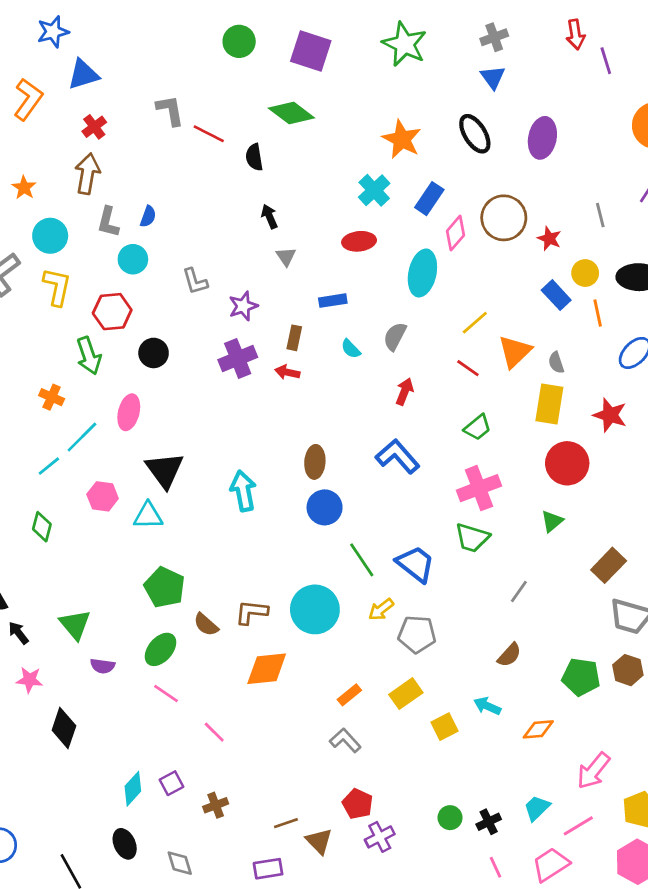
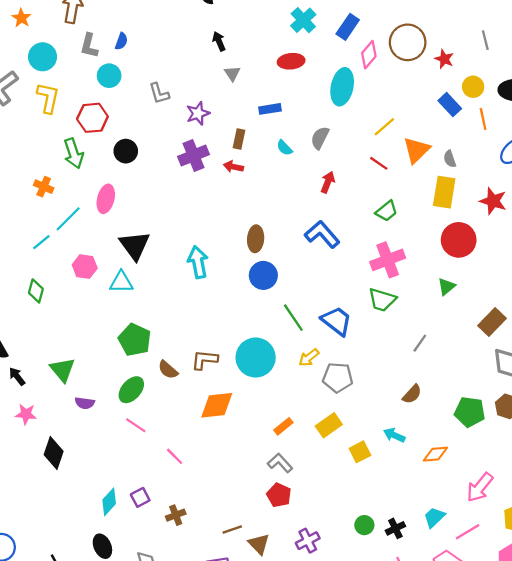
red pentagon: (358, 804) -> (279, 495), moved

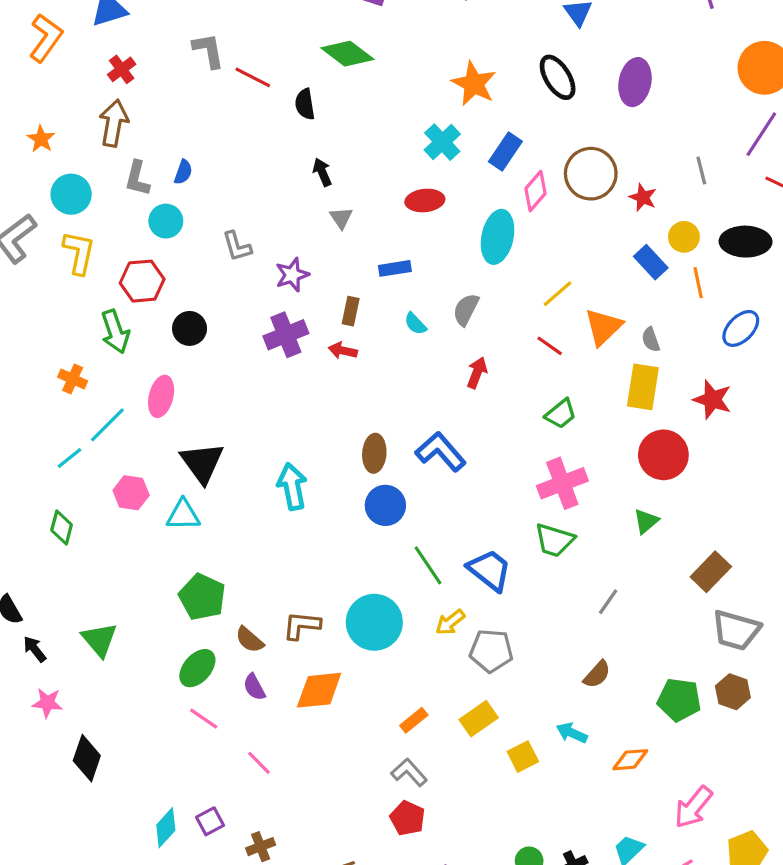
blue L-shape: (322, 234) -> (441, 452), moved
purple semicircle: (85, 403) -> (254, 687), moved, turned 54

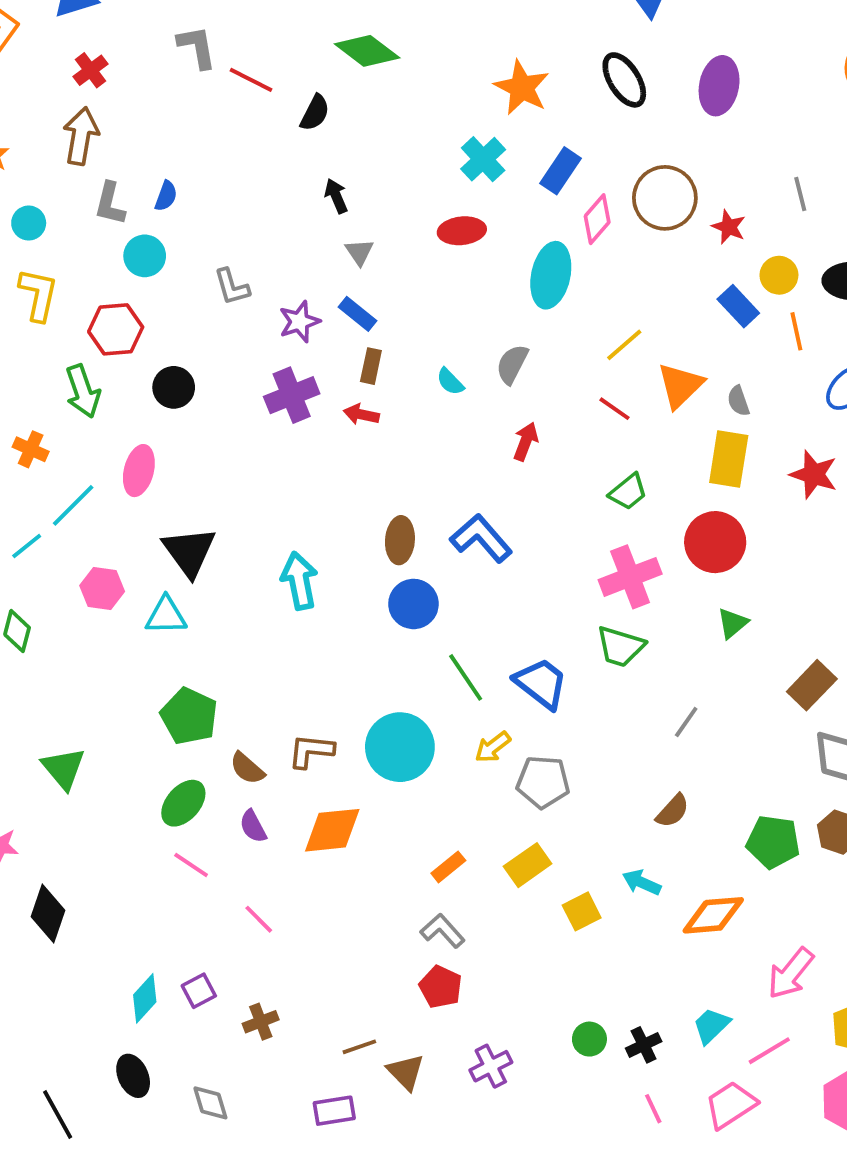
black semicircle: (305, 104) -> (315, 113), turned -144
cyan circle: (71, 194) -> (29, 223), size x0.7
blue rectangle: (395, 268) -> (357, 314), moved, turned 48
red circle: (663, 455) -> (715, 542), moved
orange diamond: (630, 760) -> (713, 915), size x1.4

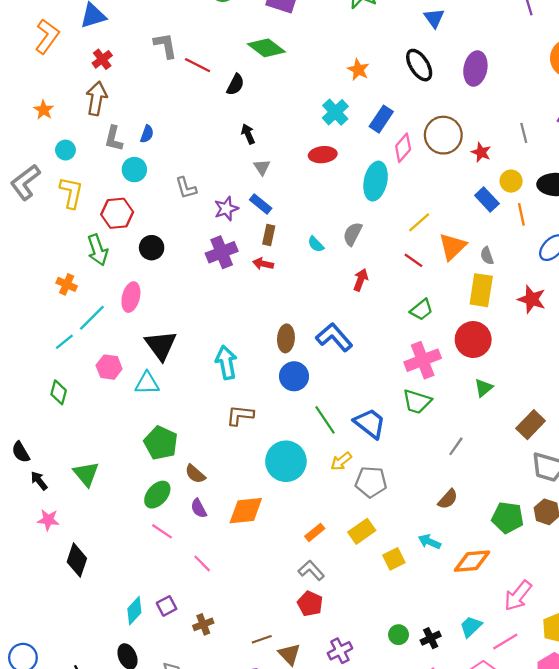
orange star: (522, 88) -> (358, 70), size x0.7
brown L-shape: (311, 751) -> (240, 415), moved

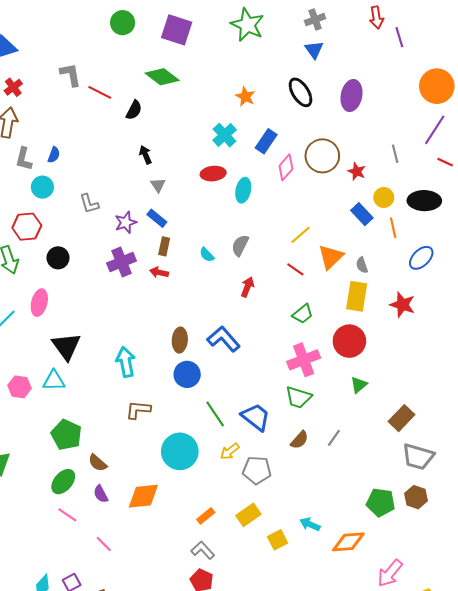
cyan ellipse: (376, 181) -> (243, 190), moved, size x0.7
pink hexagon: (109, 367) -> (20, 387), moved
brown semicircle: (448, 499) -> (299, 440), moved

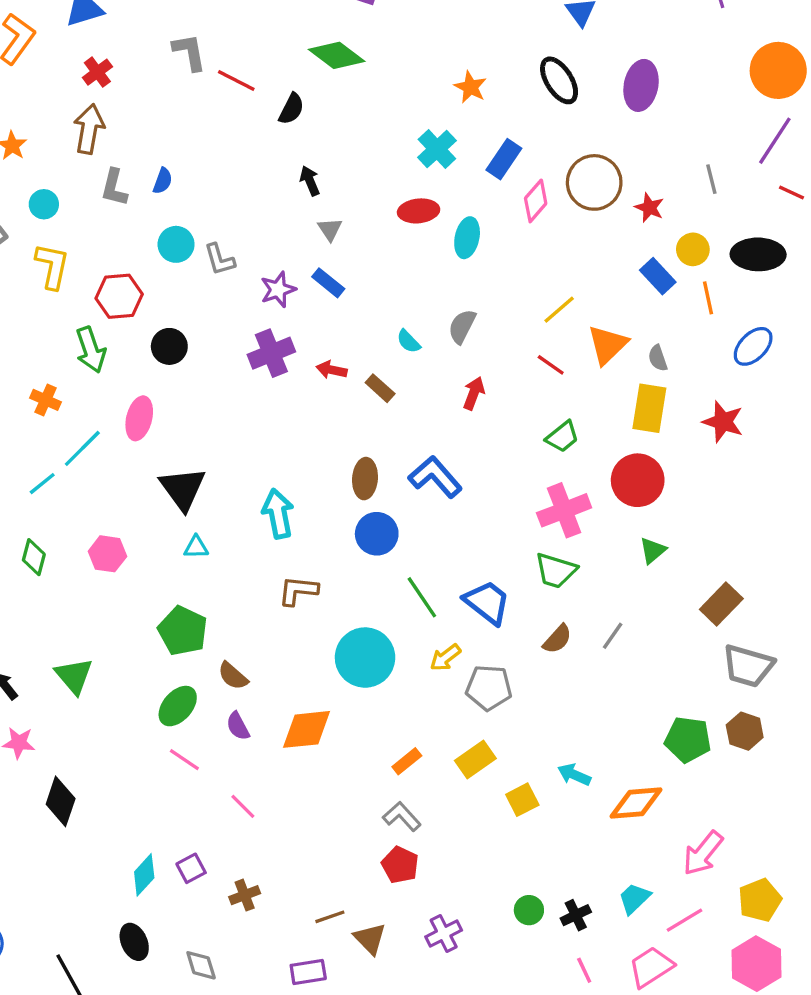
cyan circle: (42, 187) -> (176, 244), moved
brown rectangle: (164, 246) -> (380, 388), moved, turned -60
cyan triangle: (54, 381) -> (196, 547), moved, size x0.7

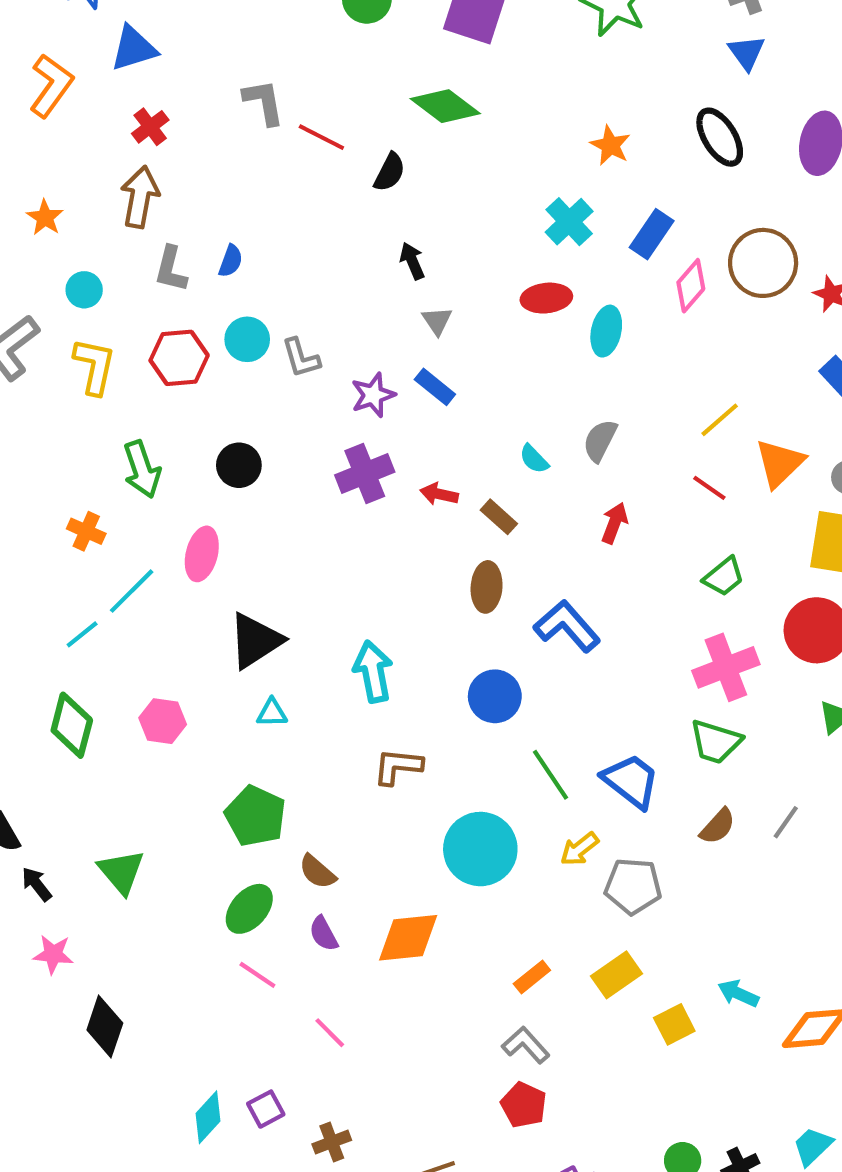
red hexagon: (119, 296) -> (179, 358), moved
brown ellipse: (365, 479) -> (487, 587), moved
black triangle: (183, 489) -> (255, 641), turned 33
green diamond: (34, 557) -> (72, 725), size x1.4

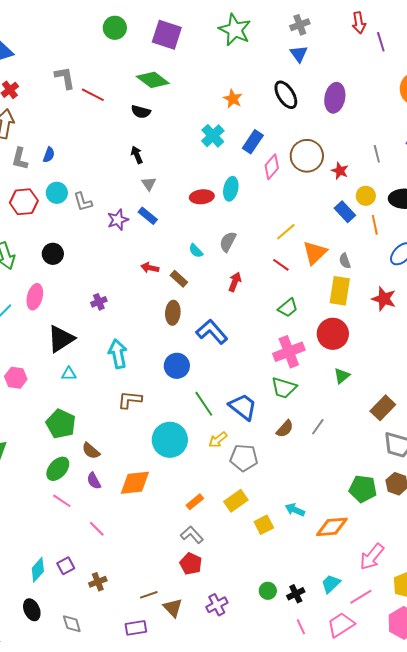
black semicircle: (390, 172) -> (141, 112), moved, turned 78
red ellipse: (546, 298) -> (202, 197), moved
purple cross: (365, 473) -> (99, 302), moved, size x0.6

